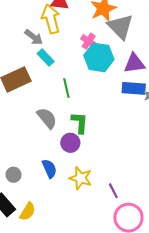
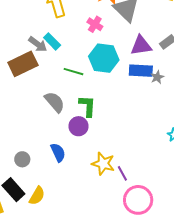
gray arrow: (34, 37) -> (38, 44), moved
cyan hexagon: (99, 57) -> (104, 58), moved
green line: (66, 88) -> (73, 72), turned -60
yellow star: (81, 178) -> (103, 164), moved

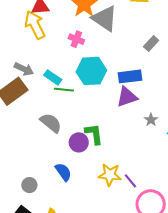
cyan rectangle: (52, 41) -> (53, 77), moved
purple triangle: (141, 46) -> (127, 97), moved
gray star: (157, 77) -> (151, 120), moved
green L-shape: (87, 106) -> (94, 134), moved

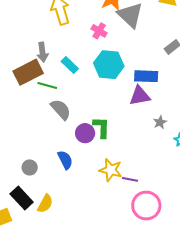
gray arrow: (24, 69) -> (42, 52), turned 48
green line: (64, 90) -> (47, 85), moved
purple line: (130, 181) -> (130, 179), turned -49

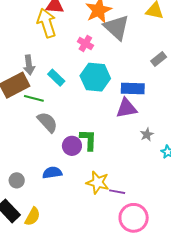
blue semicircle: (65, 160) -> (52, 173), turned -72

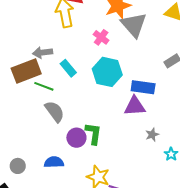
gray arrow: (29, 65) -> (43, 53), turned 84

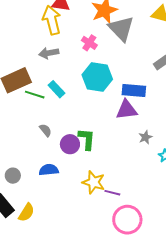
gray arrow: (43, 53) -> (49, 53), moved
cyan rectangle: (68, 68) -> (56, 89), moved
gray semicircle: (55, 111) -> (45, 130), moved, size x0.6

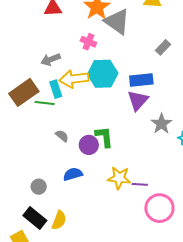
yellow arrow: (52, 20) -> (74, 79), moved, turned -72
cyan rectangle: (56, 89) -> (56, 89), moved, turned 36
purple triangle: (127, 110) -> (138, 100), turned -30
gray star: (145, 137) -> (161, 124), size x1.5

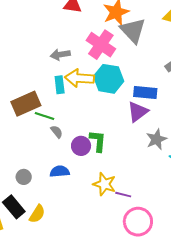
pink cross: (88, 42) -> (101, 45), size x1.8
brown rectangle: (24, 92) -> (26, 104), moved
green line: (45, 103) -> (44, 116), moved

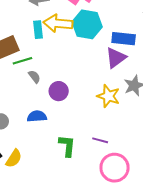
green line: (44, 116) -> (22, 61), turned -36
green L-shape: (98, 141) -> (67, 146), moved
yellow star: (104, 184) -> (108, 96), moved

